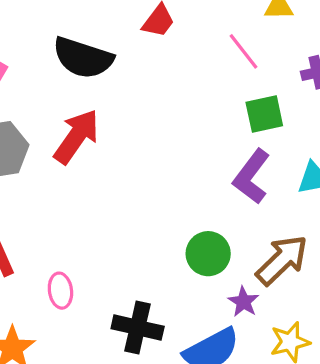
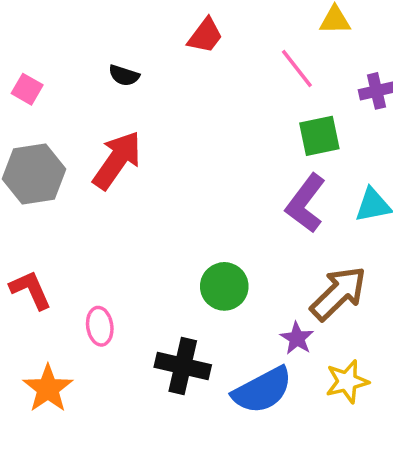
black semicircle: (83, 58) -> (124, 75), size x0.5
green circle: (208, 254) -> (224, 286), moved

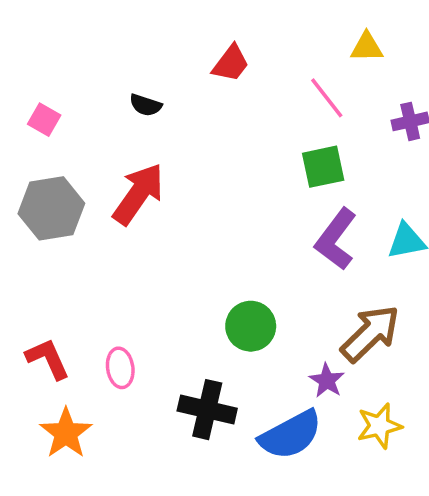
green square: (319, 136) -> (323, 167), moved
red L-shape: (31, 290) -> (48, 359), moved

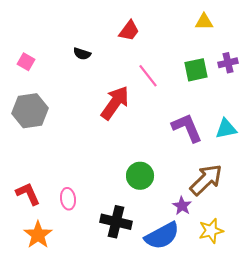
pink line: (327, 98) -> (148, 76), moved
green square: (323, 167) -> (196, 70), moved
red arrow: (138, 194) -> (115, 103), moved
purple L-shape: (336, 239) -> (187, 128), turned 120

